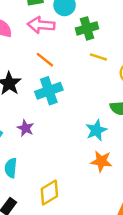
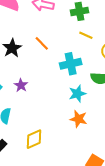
orange line: (45, 60) -> (42, 43), moved
cyan cross: (49, 91) -> (71, 64), moved

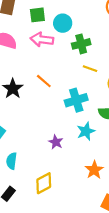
purple star: (21, 85) -> (56, 142), moved
orange star: (79, 119) -> (94, 170), moved, turned 30

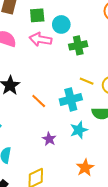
yellow line: (90, 69) -> (87, 81), moved
orange line: (44, 81) -> (39, 101), moved

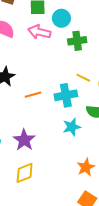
orange line: (39, 101) -> (33, 95), turned -63
purple star: (49, 139) -> (24, 140), moved, size x1.5
orange star: (85, 168) -> (86, 167), moved

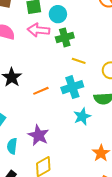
green cross: (77, 41) -> (65, 37), moved
yellow line: (83, 78) -> (79, 61), moved

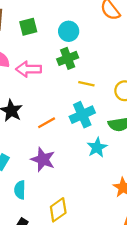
cyan circle: (58, 14) -> (69, 31), moved
pink arrow: (39, 30) -> (29, 69), moved
purple star: (38, 135) -> (43, 160), moved

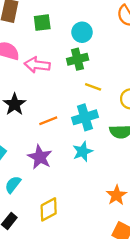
cyan star: (97, 147) -> (83, 152), moved
cyan semicircle: (20, 190) -> (13, 185), turned 30

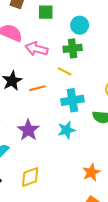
yellow line: (93, 87) -> (65, 71), moved
orange line: (48, 121) -> (37, 88), moved

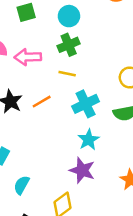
purple star: (28, 130) -> (82, 170), moved

